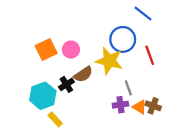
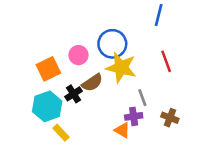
blue line: (143, 14) -> (159, 15), turned 66
blue circle: (123, 39) -> (112, 44), moved
orange square: (46, 50) -> (48, 69), moved
orange triangle: (140, 107) -> (122, 130), moved

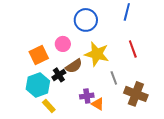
blue circle: (112, 44) -> (86, 20), moved
purple cross: (134, 116) -> (87, 96), moved
brown cross: (170, 118) -> (136, 94), size x1.6

